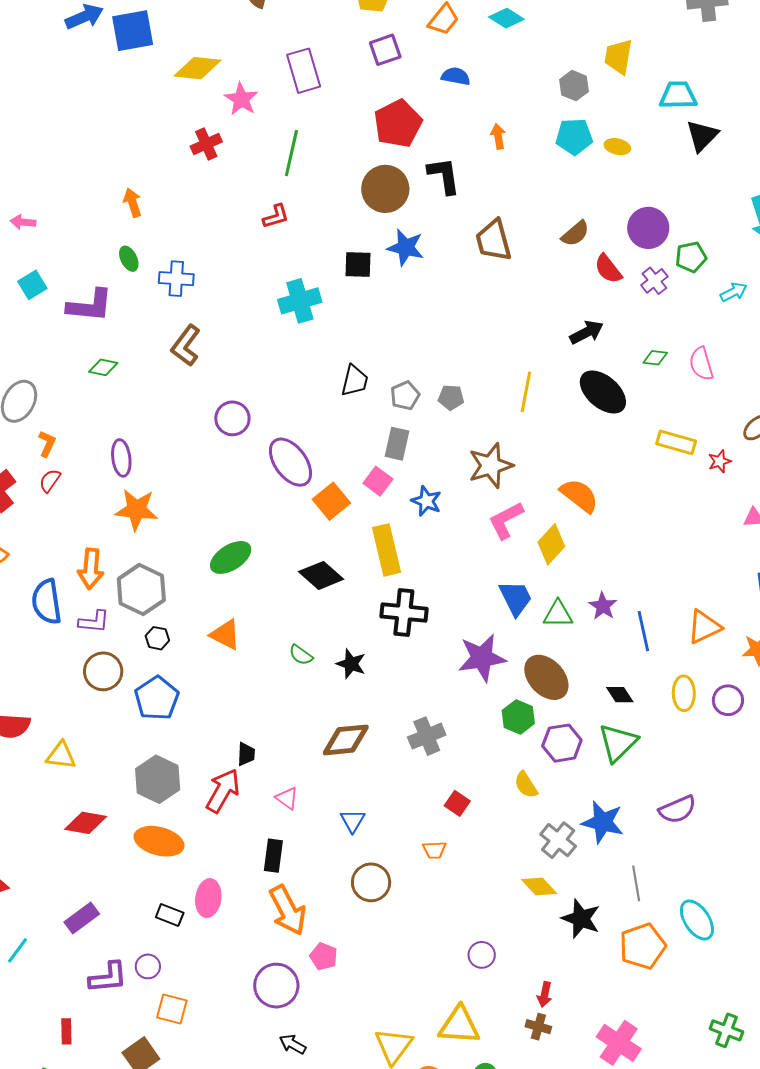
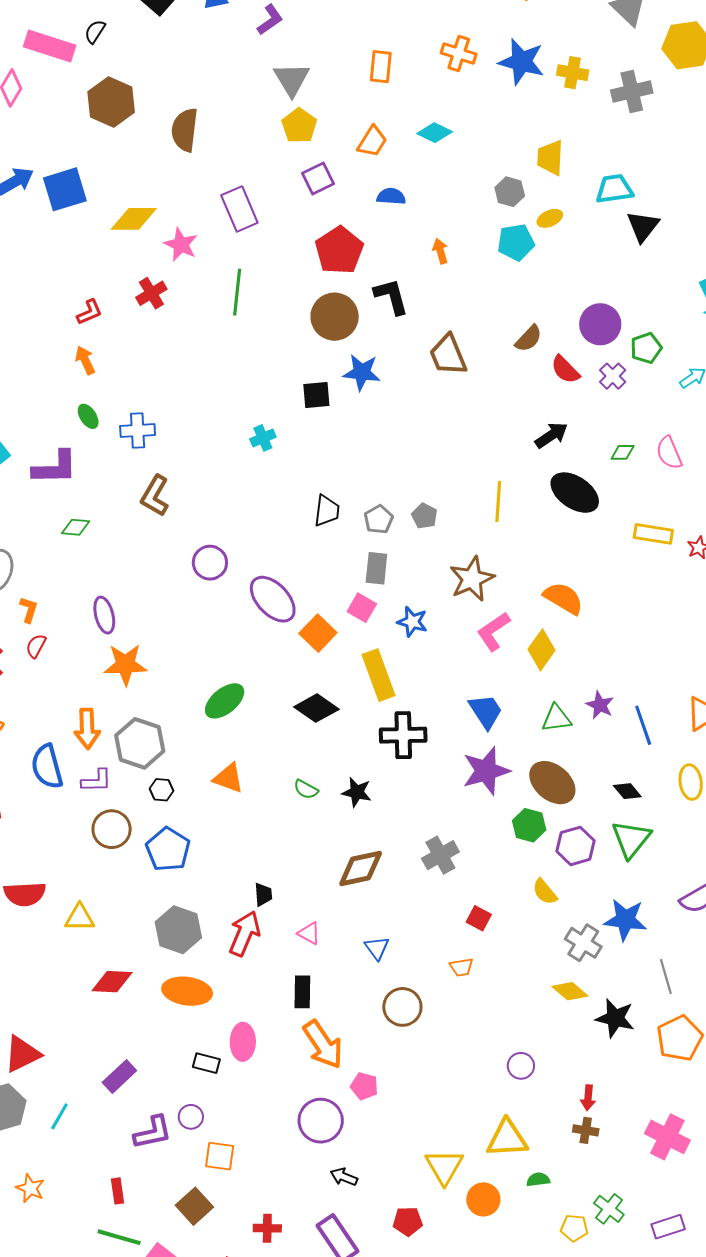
yellow ellipse: (617, 147) -> (550, 218), moved, turned -30
red L-shape: (276, 216) -> (89, 312), moved
cyan cross: (300, 301) -> (263, 438), size x0.6
gray pentagon: (451, 397) -> (425, 516), turned 30
blue trapezoid: (516, 598) -> (486, 711), moved

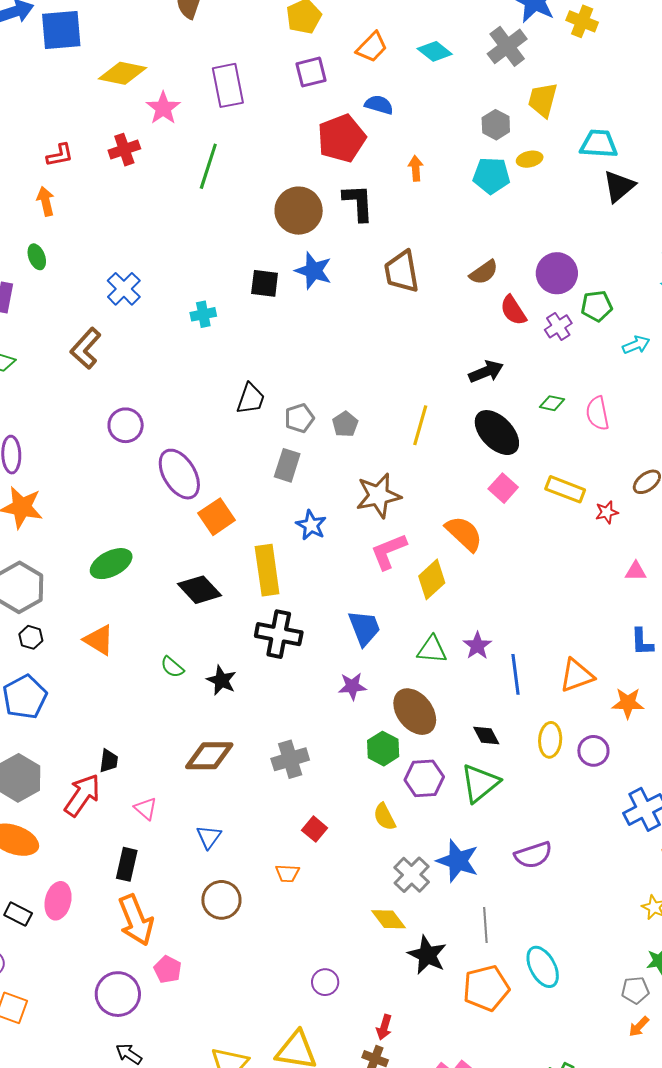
gray cross: (632, 91) -> (507, 46), moved, turned -36
red pentagon: (339, 250) -> (342, 138), moved
blue cross: (138, 431) -> (124, 289), moved, turned 36
pink square: (362, 608) -> (503, 488), moved
purple star: (486, 771) -> (352, 686), size x0.6

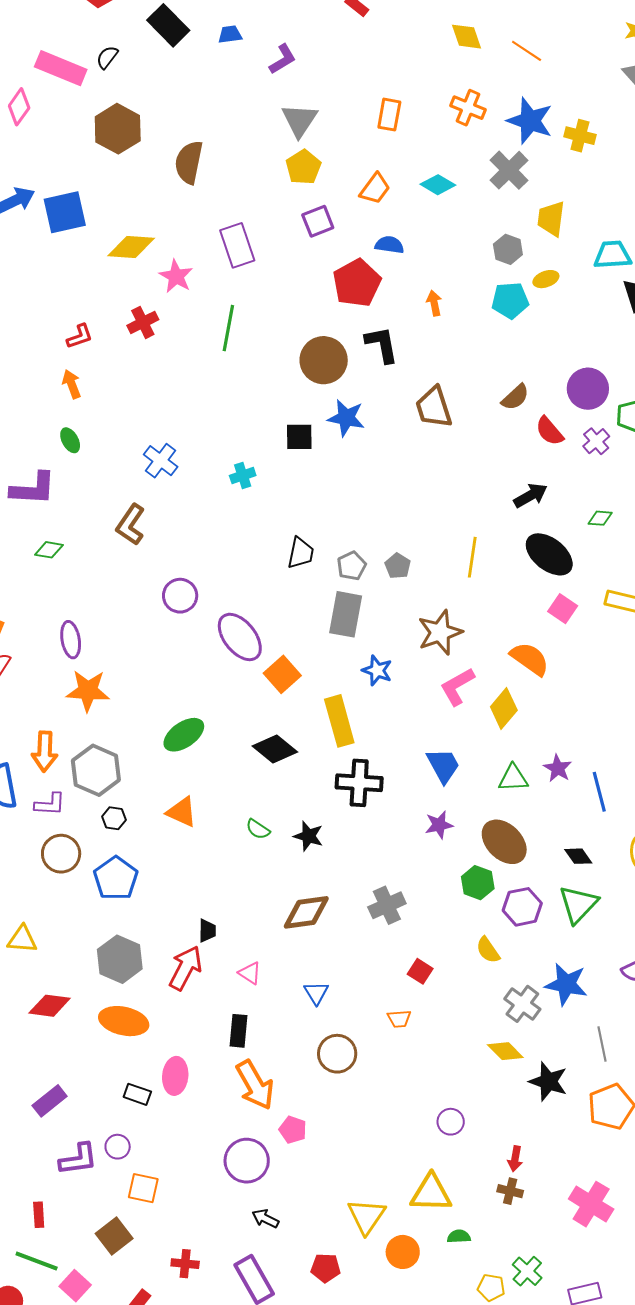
gray rectangle: (287, 465) -> (346, 614), size x1.4

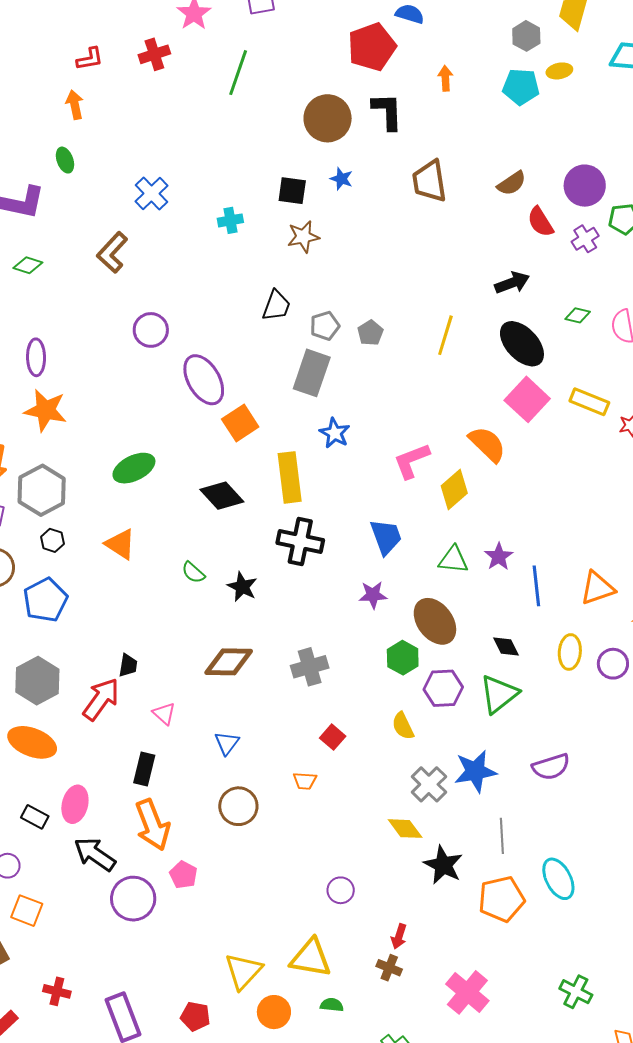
blue star: (346, 418) -> (341, 179), size x0.6
pink square: (563, 609) -> (527, 399), size x1.5
brown star: (440, 632) -> (303, 237), moved, size x0.7
blue star: (566, 984) -> (475, 771), turned -30
black arrow: (265, 1219) -> (95, 854), moved, size x1.6

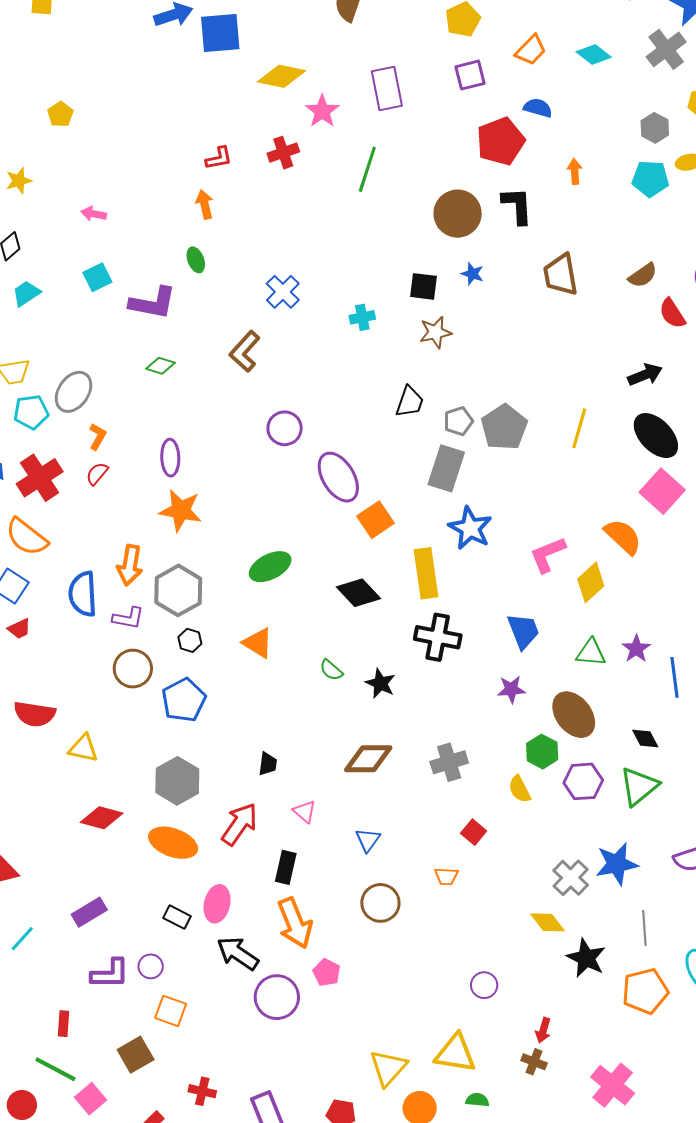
gray pentagon: (370, 333) -> (504, 427), size x1.8
blue star: (335, 433) -> (470, 528), size x1.4
red arrow: (101, 699) -> (240, 824), moved
yellow semicircle: (403, 726) -> (520, 789), moved

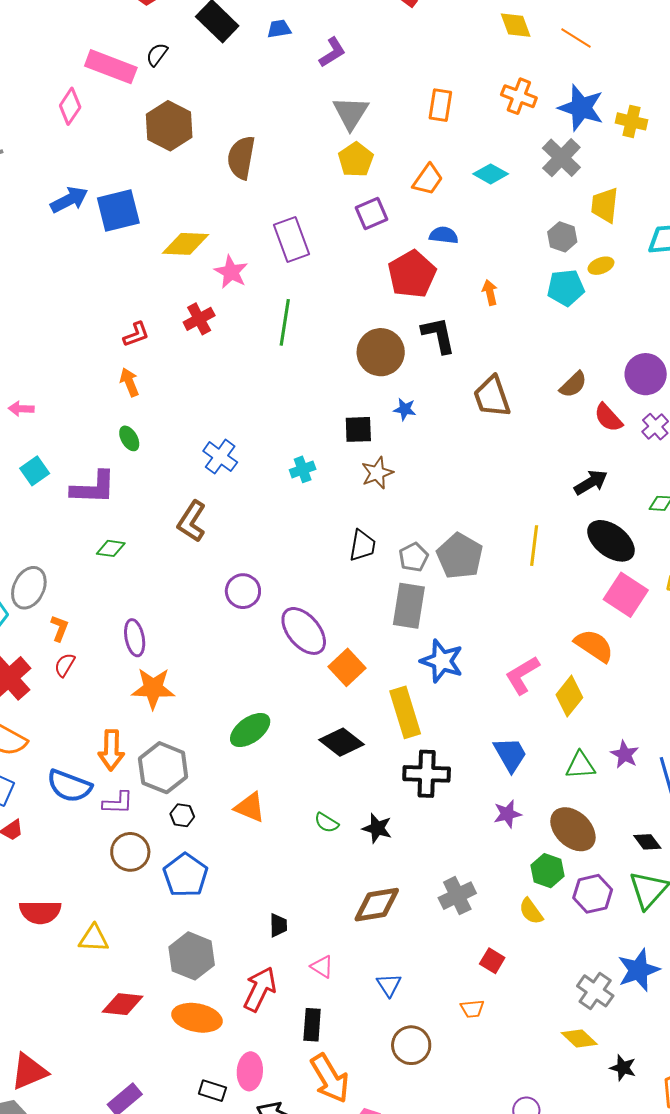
blue semicircle: (83, 594) -> (69, 786), turned -57
black star: (586, 958) -> (623, 1068), size x0.7

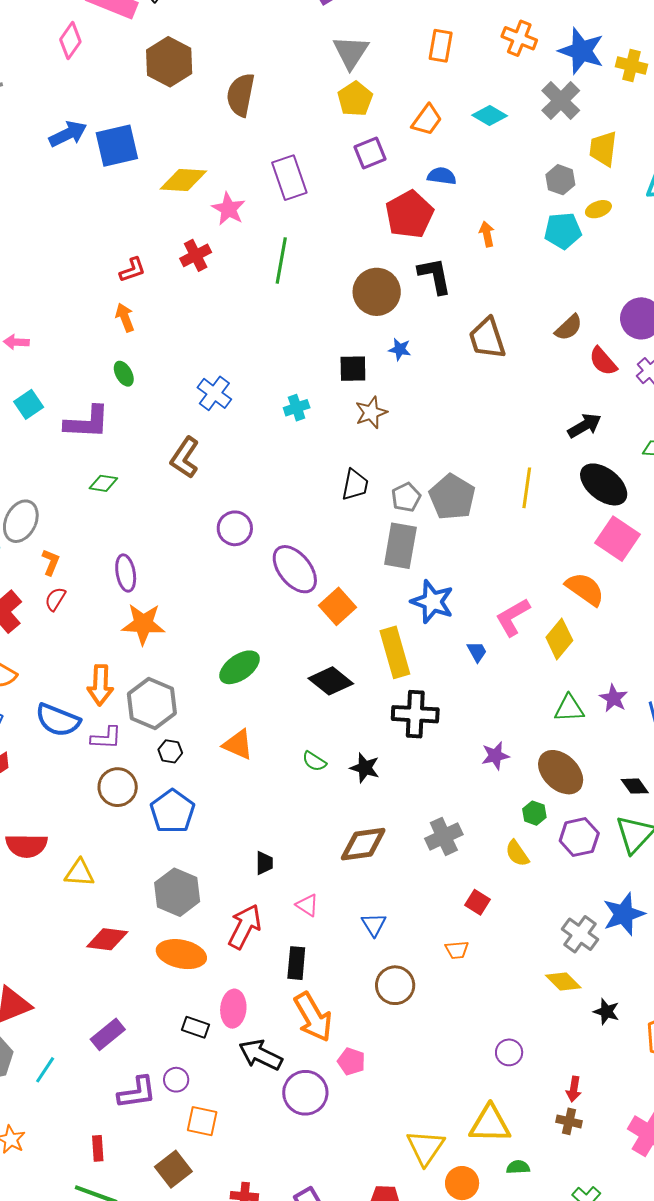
blue trapezoid: (510, 754) -> (477, 652), moved, size x0.6
green hexagon: (547, 871) -> (534, 813), size x0.7

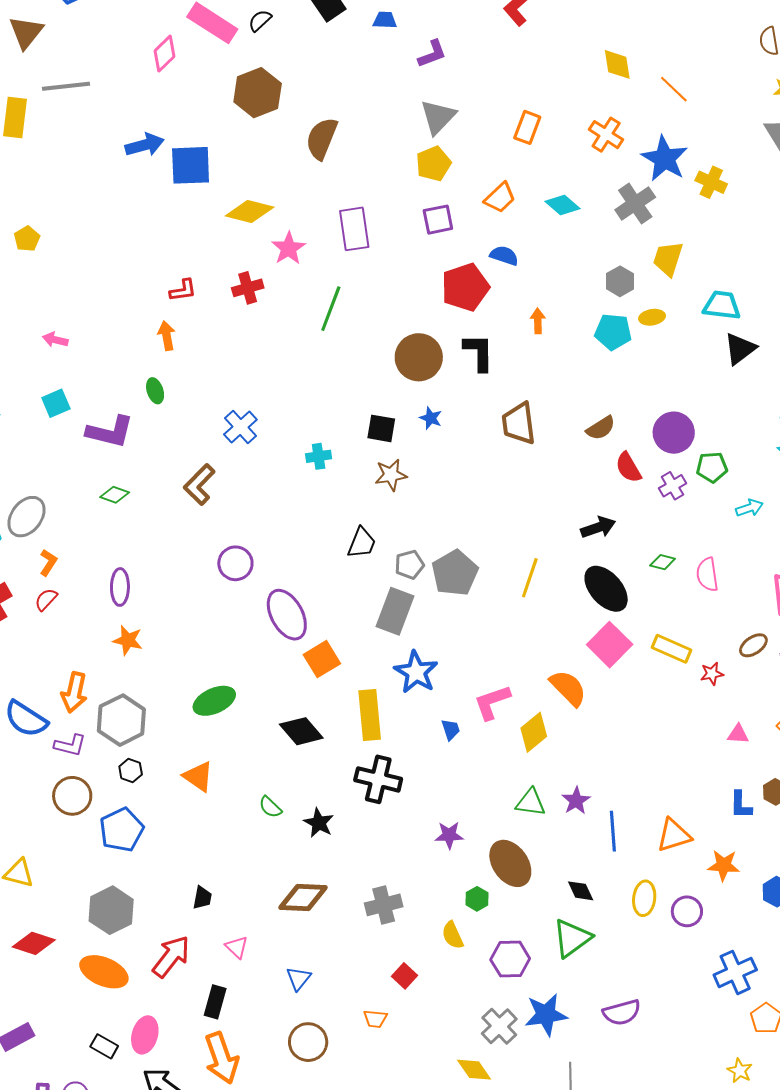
orange star: (143, 624) -> (128, 640), size x0.7
purple hexagon: (579, 837) -> (510, 959), moved

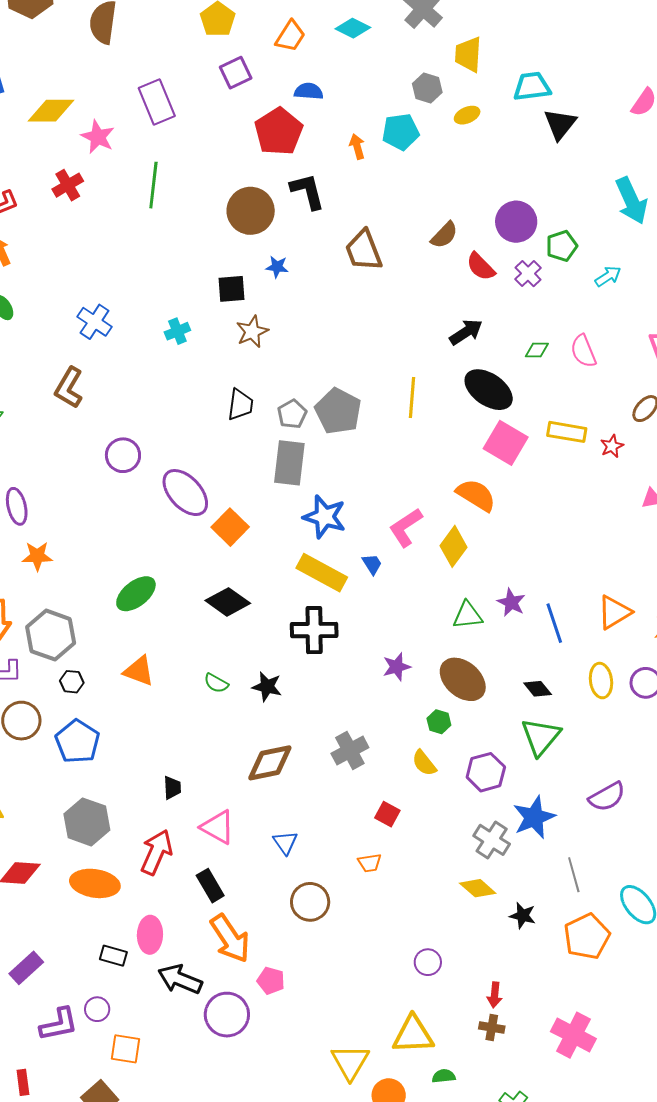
cyan pentagon: (613, 332) -> (401, 132), moved
yellow rectangle: (370, 715) -> (322, 573), moved, turned -42
pink triangle: (237, 947) -> (218, 827), size x1.5
black rectangle: (215, 1002) -> (210, 886), turned -32

